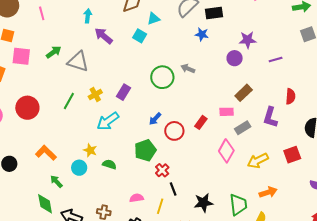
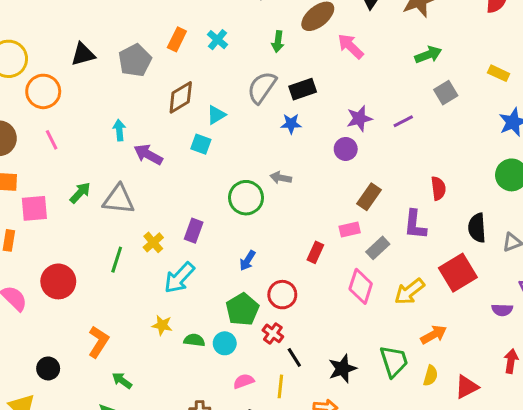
purple line: (276, 59) -> (403, 121), moved
red circle: (174, 131) -> (282, 295), moved
orange L-shape: (46, 153) -> (98, 342), turned 90
red square: (292, 155) -> (458, 273), size x1.4
cyan circle: (79, 168) -> (225, 343), moved

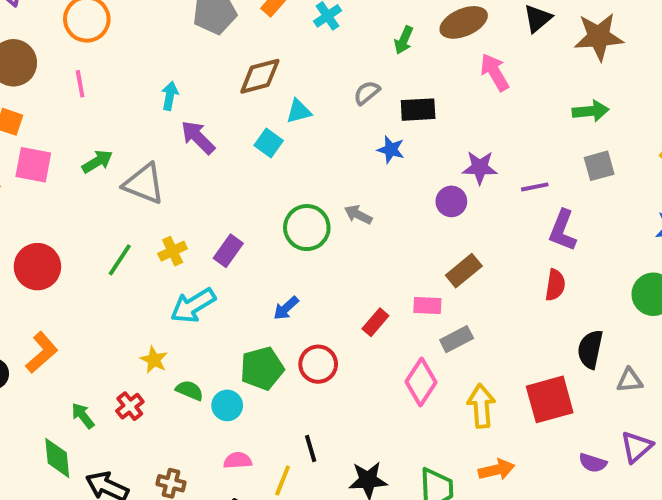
gray semicircle: (262, 87) -> (367, 93), size x0.6
purple L-shape: (415, 225) -> (563, 230), moved
yellow arrow: (409, 292) -> (481, 406), turned 108
red cross: (273, 333) -> (130, 406), moved
orange L-shape: (98, 342) -> (42, 353), moved

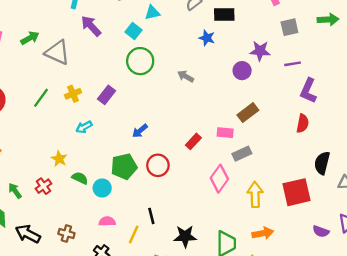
gray square: (599, 166) -> (289, 27), moved
green circle: (307, 228) -> (140, 61), moved
cyan arrow: (193, 306) -> (84, 127), size x0.6

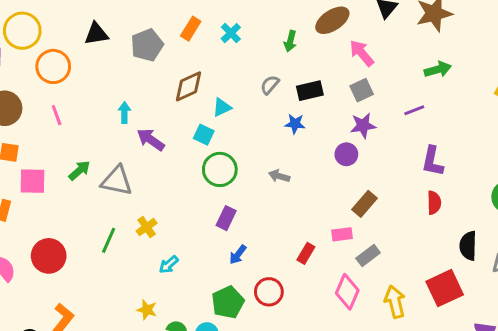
gray square: (289, 27) -> (362, 90), moved
purple line: (293, 64) -> (414, 110), moved
purple rectangle: (107, 95) -> (226, 218), moved

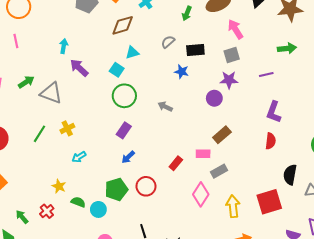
brown diamond: (189, 86) -> (123, 25), moved

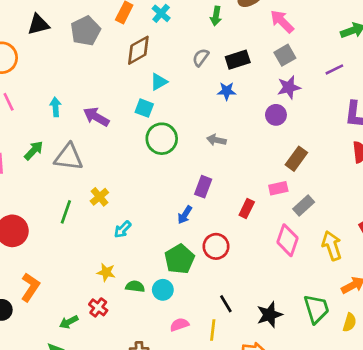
cyan arrow: (64, 46) -> (56, 107), moved
purple rectangle: (124, 130) -> (203, 187), moved
green arrow: (22, 217) -> (69, 322), turned -64

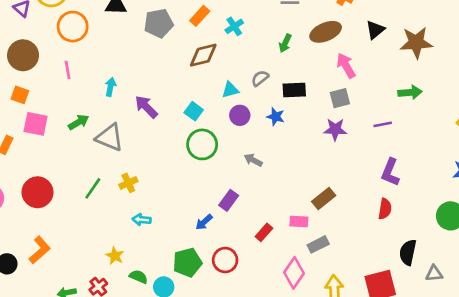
cyan triangle: (159, 82) -> (230, 90), moved
purple circle: (276, 115) -> (240, 115), moved
cyan arrow: (123, 229) -> (142, 220), turned 36

